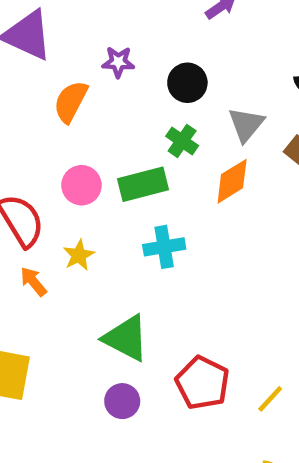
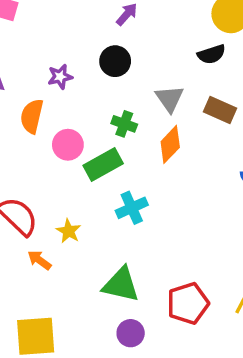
black circle: (187, 83) -> (115, 61), moved
pink circle: (81, 185) -> (68, 145), moved
red pentagon: (203, 383) -> (188, 303), turned -30

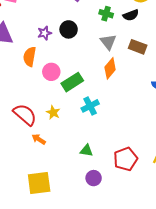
black circle: (115, 61) -> (69, 29), moved
green cross: (124, 124) -> (106, 14), moved
yellow star: (69, 231) -> (53, 112), moved
green triangle: (121, 285) -> (86, 150), size x0.6

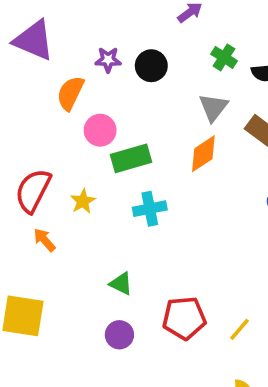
red semicircle: (25, 115) -> (33, 191), turned -120

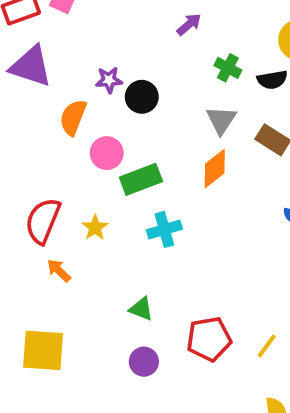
black circle: (151, 66) -> (142, 97), moved

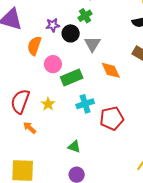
green cross: (228, 68) -> (85, 16), moved, turned 32
gray triangle: (221, 120) -> (92, 44), moved
orange diamond: (215, 168) -> (111, 70), turned -75
red pentagon: (209, 339) -> (112, 118), moved

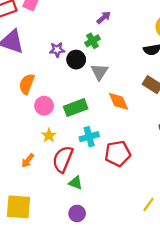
orange semicircle: (34, 46) -> (27, 84), moved
pink circle: (53, 64) -> (44, 106), moved
red semicircle: (20, 101) -> (63, 159), moved
orange arrow: (30, 128) -> (28, 160), turned -96

